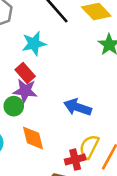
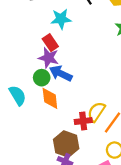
green circle: (14, 106) -> (42, 78), moved
blue arrow: (78, 107) -> (61, 73), moved

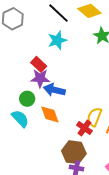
cyan star: (61, 19) -> (57, 40), moved
green circle: (42, 78) -> (27, 99), moved
red cross: (83, 121) -> (84, 128), turned -35

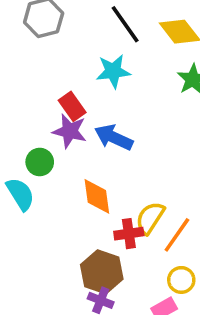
blue arrow: (54, 90) -> (114, 137), moved
orange diamond: (50, 114) -> (97, 196), moved
red cross: (84, 128) -> (129, 234), turned 35

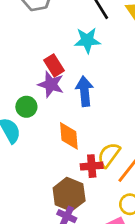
blue arrow: (114, 137) -> (85, 91), turned 56

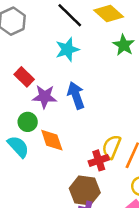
red rectangle: (54, 65) -> (24, 77), moved
orange diamond: (69, 136) -> (52, 140), moved

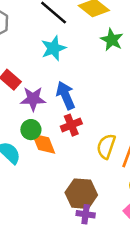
green circle: (28, 122) -> (31, 130), moved
red cross: (99, 160) -> (71, 125), moved

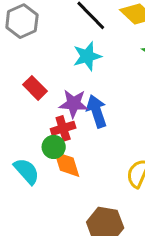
purple star: (33, 99) -> (74, 104), moved
red cross: (71, 125) -> (63, 128), moved

